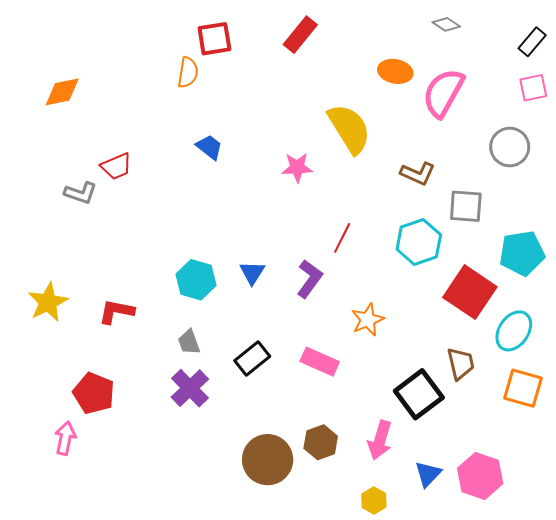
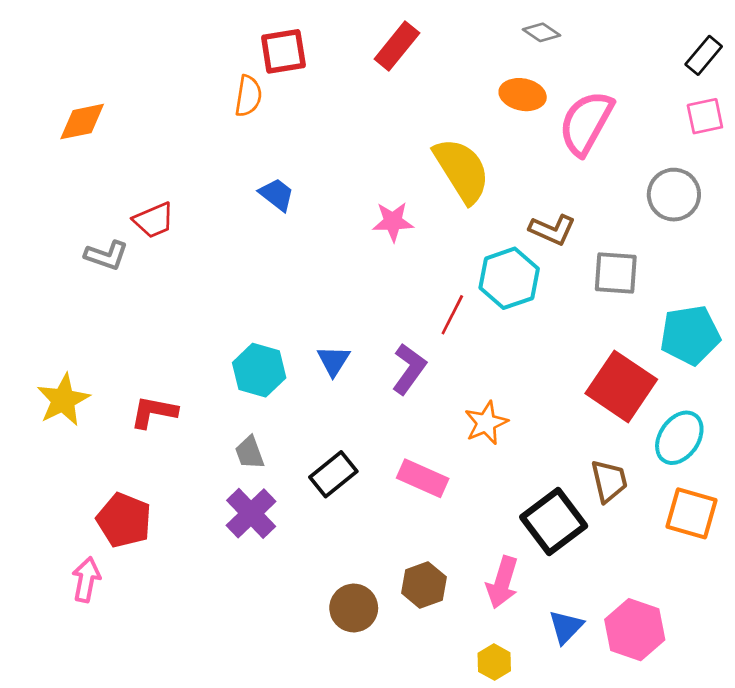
gray diamond: (446, 24) -> (542, 32), moved
cyan hexagon: (419, 242) -> (509, 278), moved
brown circle: (268, 460) -> (354, 608), size x0.7

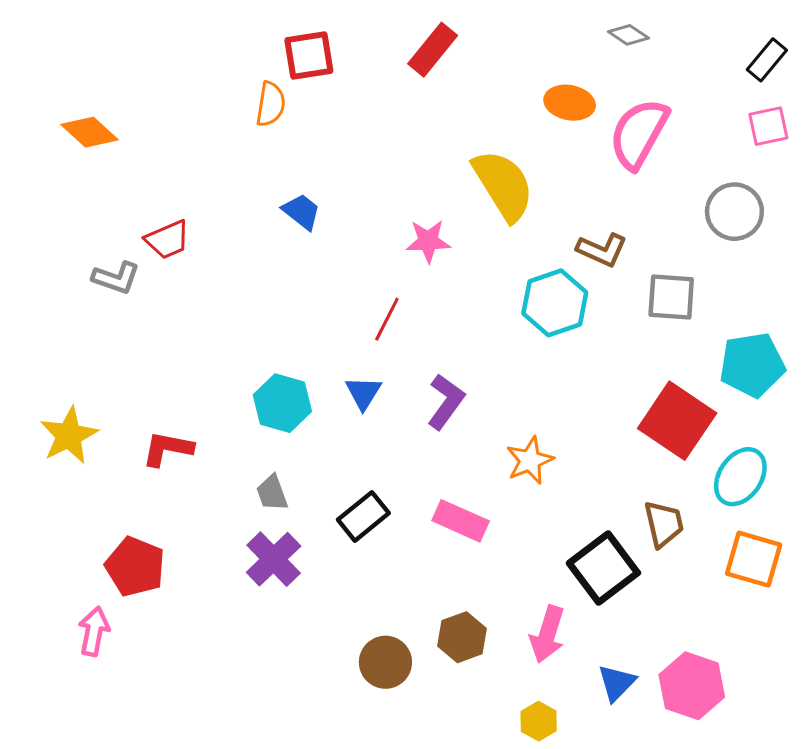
gray diamond: (542, 32) -> (628, 35), moved
orange diamond: (82, 122) -> (89, 132), turned 54
red line: (452, 315) -> (387, 319), moved

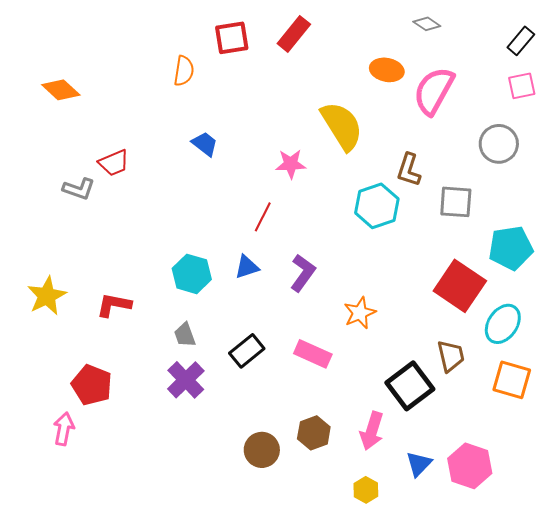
red square: (309, 56) -> (232, 38), moved
brown L-shape: (602, 250) -> (409, 170), turned 84
blue triangle: (363, 393) -> (247, 267), turned 40

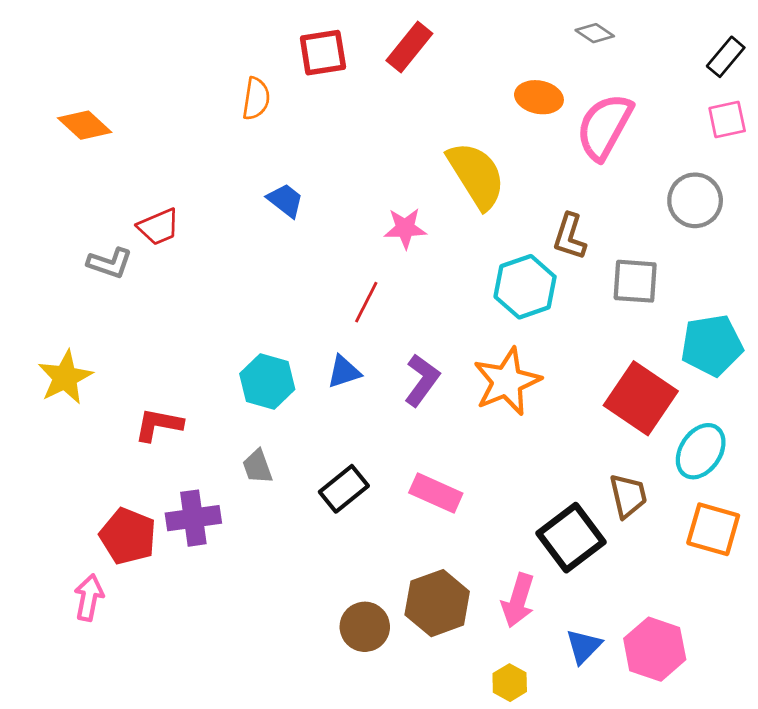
yellow star: (47, 296) -> (65, 377), moved
orange star: (360, 313) -> (507, 382), moved, size x1.5
purple cross: (186, 380) -> (193, 518), moved, turned 36
brown hexagon: (314, 433) -> (437, 603), size x1.4

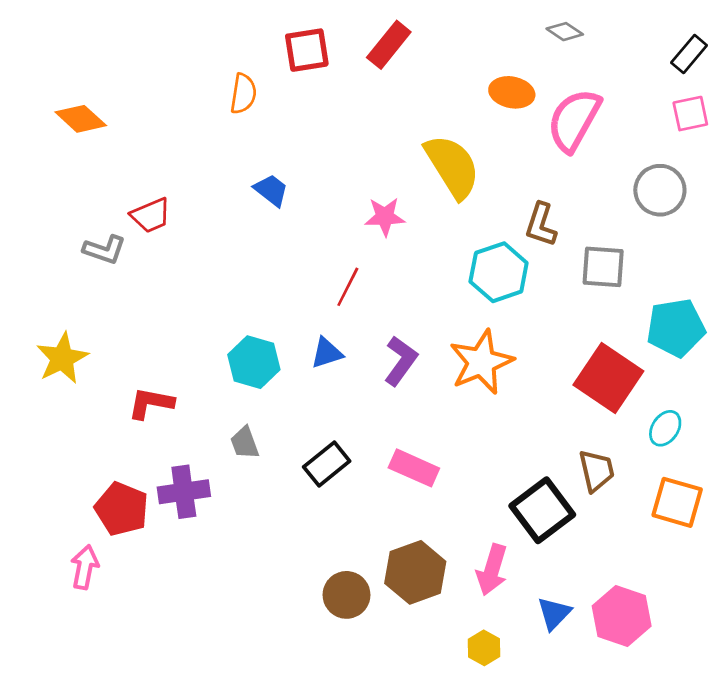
cyan ellipse: (701, 451) -> (665, 428), size x0.7

